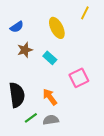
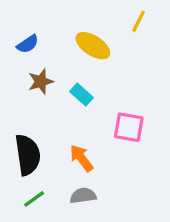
yellow ellipse: (57, 28) -> (93, 46), turned -30
pink square: (79, 78) -> (129, 127), turned 36
green line: (31, 118) -> (34, 199), moved

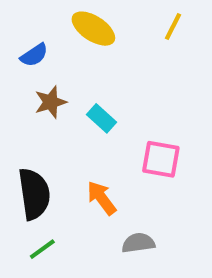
yellow ellipse: (93, 46) -> (93, 29), moved
gray semicircle: (83, 196) -> (138, 243), moved

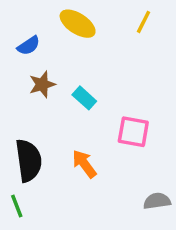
gray semicircle: (138, 243) -> (157, 201), moved
green line: (42, 249) -> (17, 206), moved, turned -75

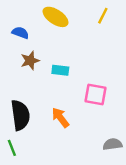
blue semicircle: (29, 46) -> (20, 33), turned -126
cyan rectangle: (84, 98) -> (60, 70), turned -35

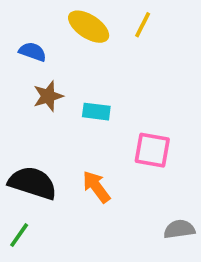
yellow line: (103, 16) -> (143, 25), moved
black semicircle: (20, 115) -> (33, 183), turned -64
green line: (12, 148) -> (19, 235), turned 56

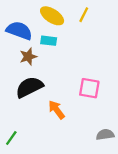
blue semicircle: (33, 52) -> (19, 31), size x1.6
cyan rectangle: (96, 112) -> (49, 41), moved
black semicircle: (33, 183) -> (29, 87), moved, turned -44

